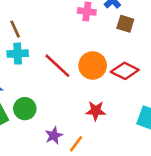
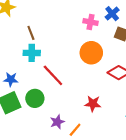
orange circle: (93, 65) -> (91, 53), moved
red line: (57, 66) -> (53, 75), moved

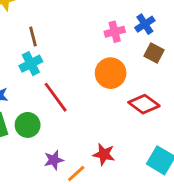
pink cross: (91, 22) -> (115, 32), turned -32
cyan cross: (32, 53) -> (31, 64), turned -35
red star: (93, 104) -> (104, 154), moved

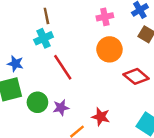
pink cross: (115, 32) -> (105, 17), moved
green circle: (28, 125) -> (37, 102), moved
purple star: (54, 160) -> (61, 108), moved

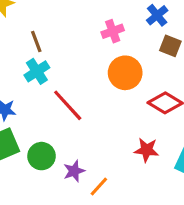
purple star: (61, 108) -> (74, 171), moved
red star: (101, 117) -> (147, 150), moved

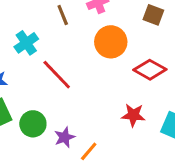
brown line: (36, 42) -> (63, 15), moved

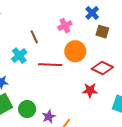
brown line: (63, 15) -> (34, 37), moved
red line: (57, 75) -> (50, 65), moved, turned -40
red star: (133, 115) -> (90, 90), moved

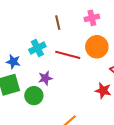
cyan cross: (19, 56) -> (37, 48), moved
purple star: (49, 117) -> (45, 78), moved

